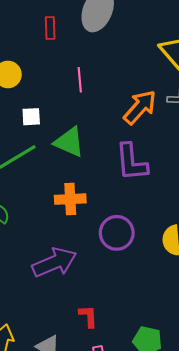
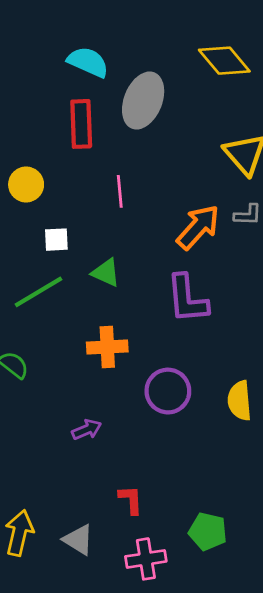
red rectangle: (50, 28) -> (81, 124), size x1.6
green triangle: (69, 142) -> (106, 273), size x0.7
purple arrow: (54, 262) -> (87, 430), size x0.5

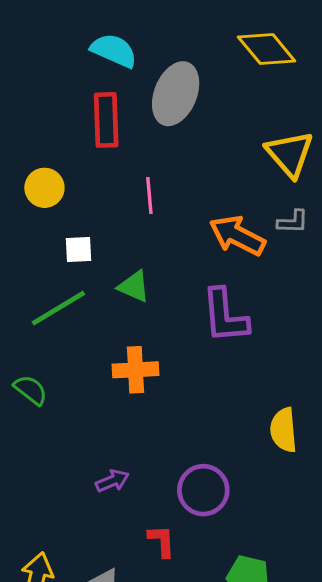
orange arrow: (198, 227) -> (237, 236), turned -105
purple circle: (168, 391) -> (203, 490), moved
purple arrow: (87, 430) -> (112, 481), moved

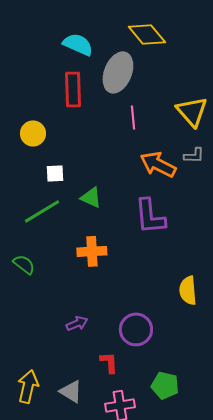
yellow diamond: (267, 49) -> (147, 34), moved
pink line: (149, 196) -> (133, 117), moved

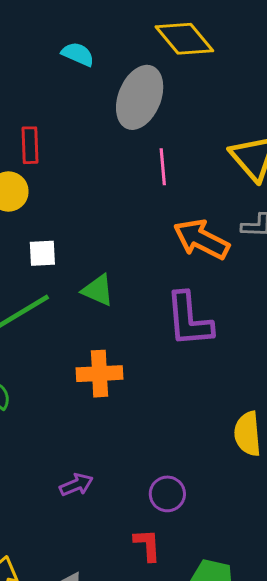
cyan semicircle: (78, 44) -> (78, 54), size x0.7
red rectangle: (73, 89) -> (30, 145), moved, size x0.7
purple circle: (136, 329) -> (167, 494), size x0.7
red L-shape: (109, 362) -> (147, 545), moved

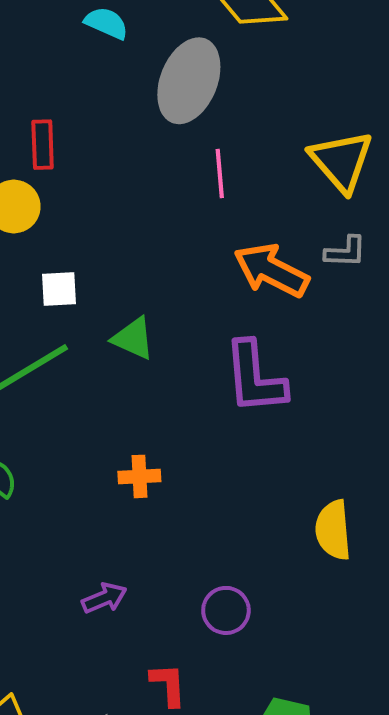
orange cross: (99, 374) -> (139, 476), moved, size x0.7
red L-shape: (147, 545) -> (168, 685), moved

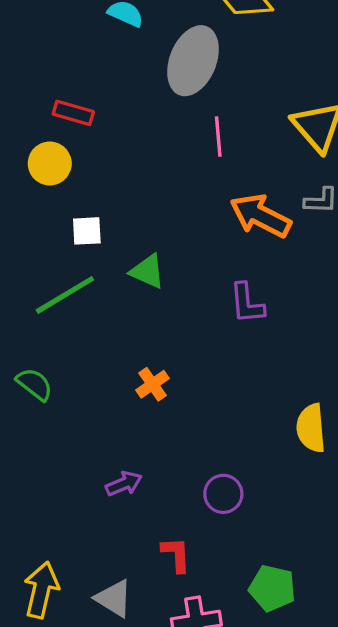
red rectangle: (43, 145) -> (73, 113), turned -72
purple L-shape: (255, 378) -> (247, 303), size x0.7
orange cross: (139, 476) -> (153, 384), turned -32

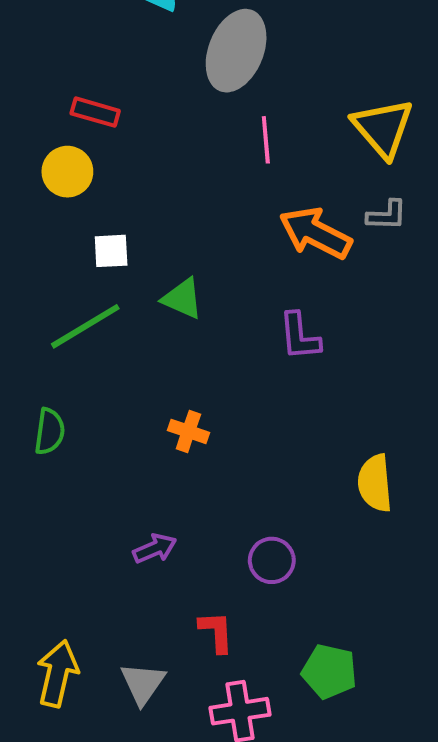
green semicircle: (35, 384) -> (50, 431), turned 60
orange cross: (153, 384) -> (188, 431), turned -36
gray triangle: (114, 598) -> (143, 683), turned 33

